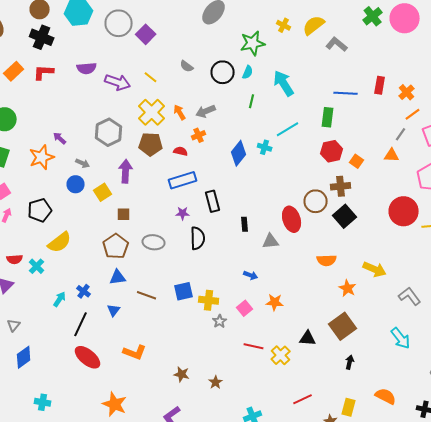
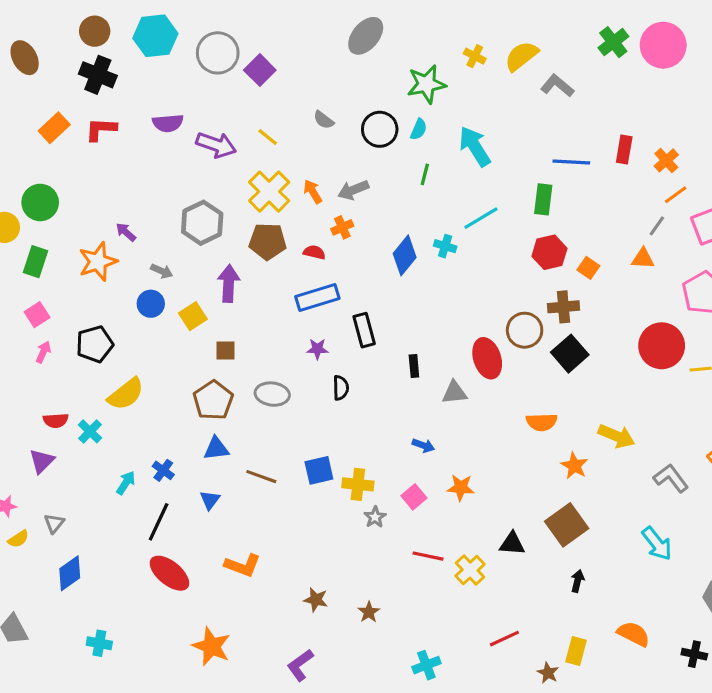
black semicircle: (198, 238) -> (341, 388), size x0.7

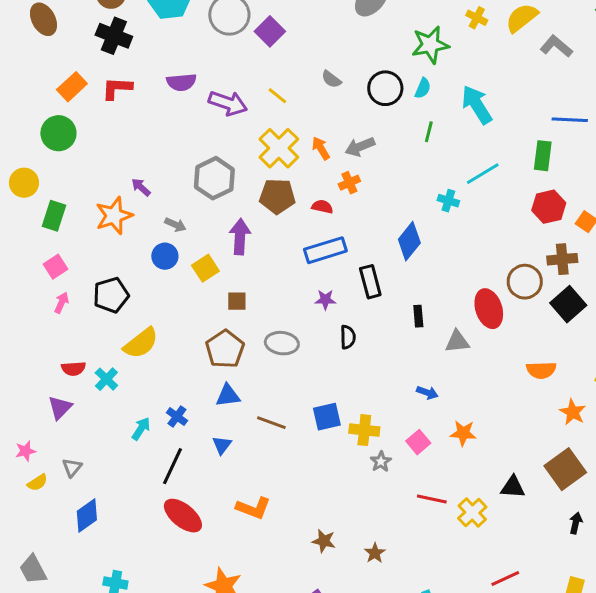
green circle: (40, 202) -> (58, 133), moved
blue diamond: (405, 255) -> (409, 241), moved

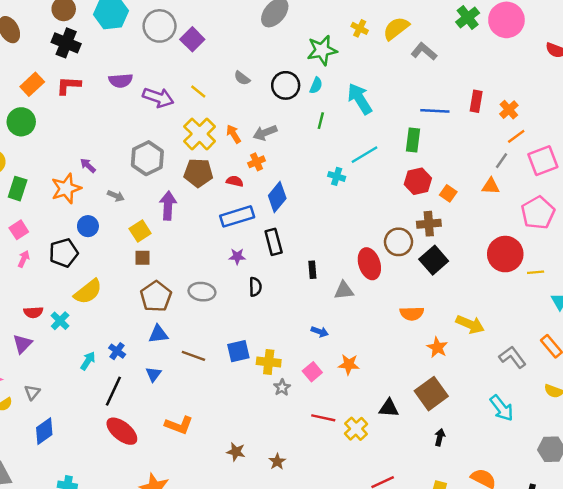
blue diamond: (409, 241) -> (277, 197), moved
blue circle: (165, 256) -> (88, 226), moved
brown square: (237, 301) -> (143, 258), moved

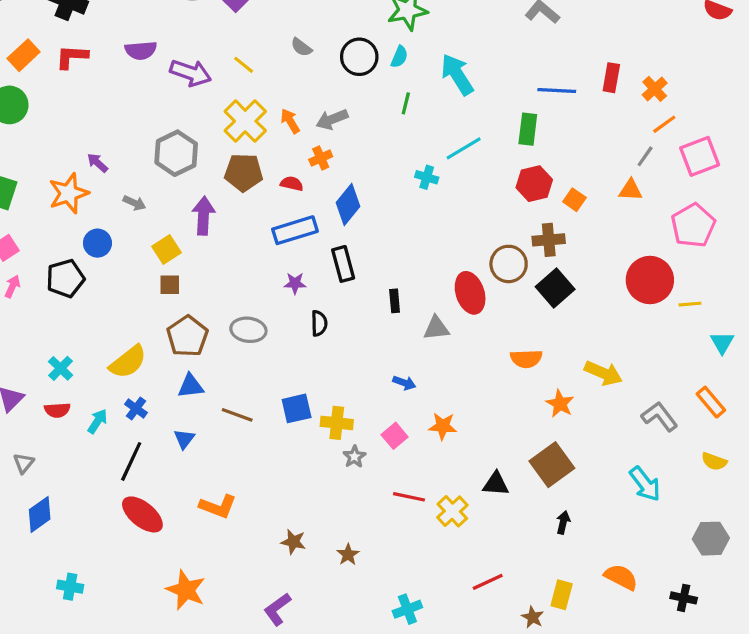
yellow semicircle: (88, 292) -> (128, 362), moved
red semicircle: (33, 312) -> (57, 410), moved

